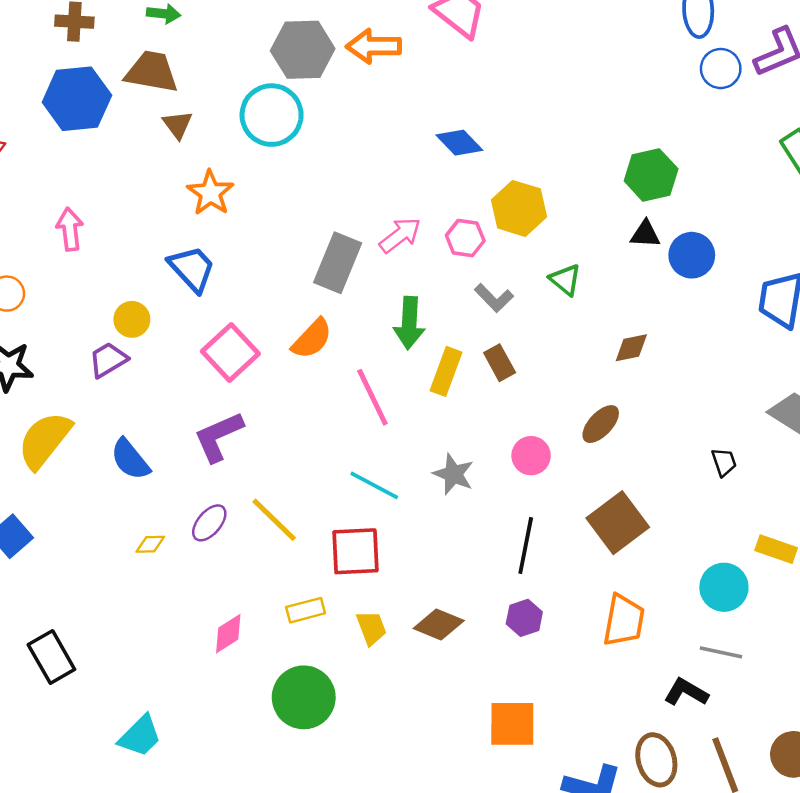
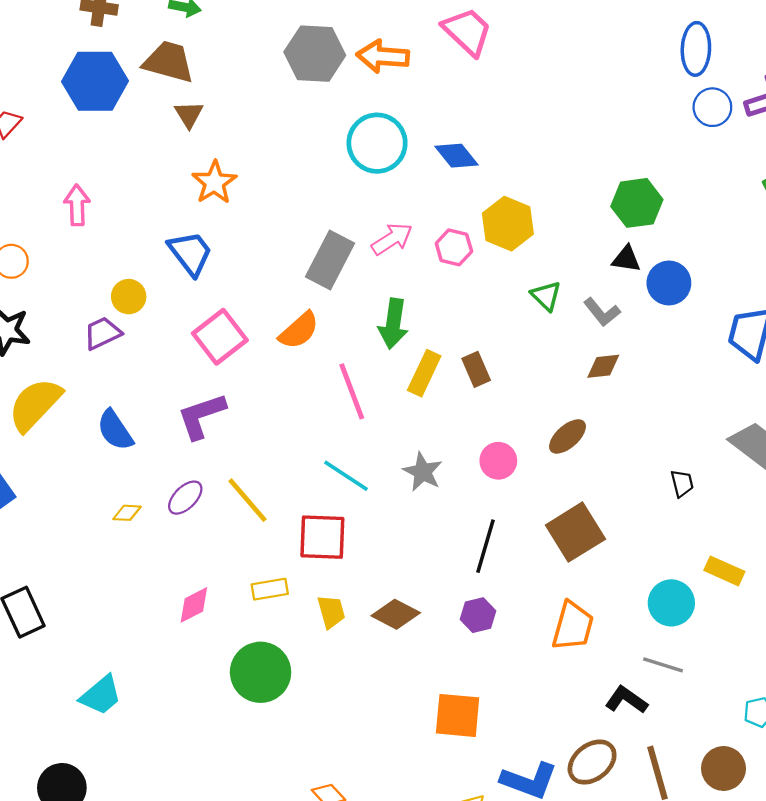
cyan circle: (272, 115) -> (377, 143), moved
gray L-shape: (494, 298) -> (602, 312), moved
brown ellipse: (656, 760) -> (592, 762), turned 63

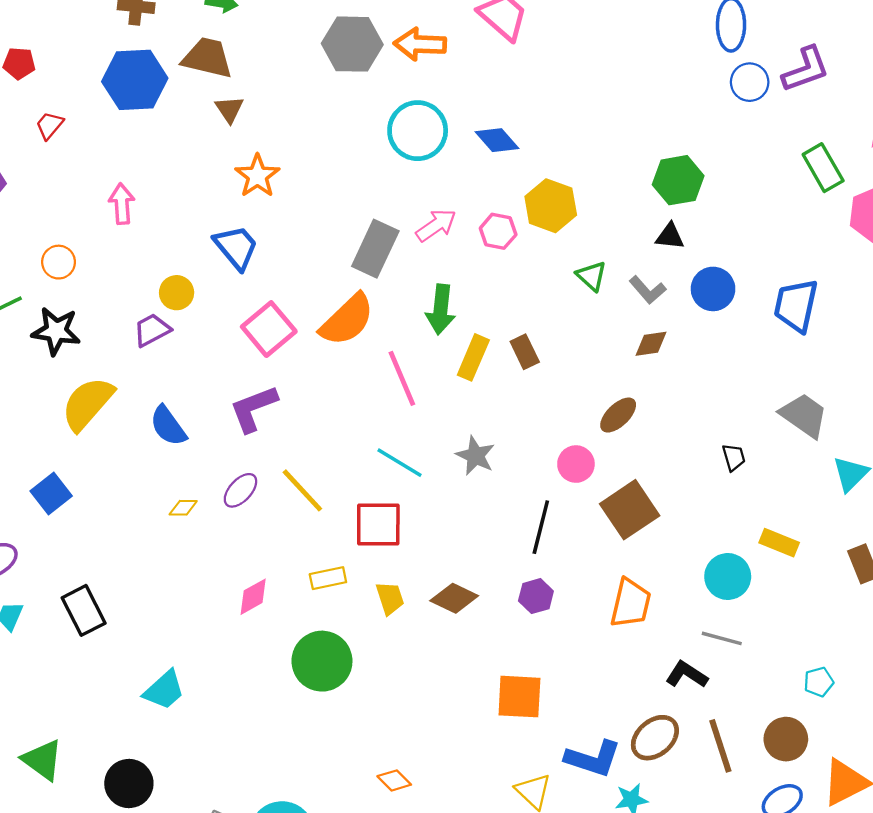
blue circle: (669, 283) -> (713, 289), moved
orange semicircle: (299, 330) -> (347, 320), size x1.4
pink circle: (498, 461) -> (576, 464), moved

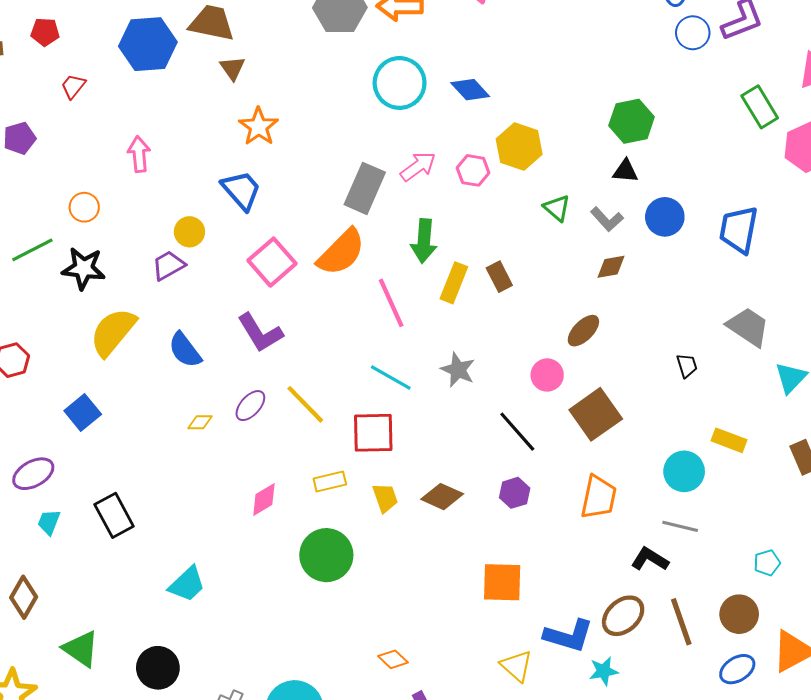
purple L-shape: (253, 409) -> (260, 333), turned -99
black line: (541, 527) -> (517, 432), turned -54

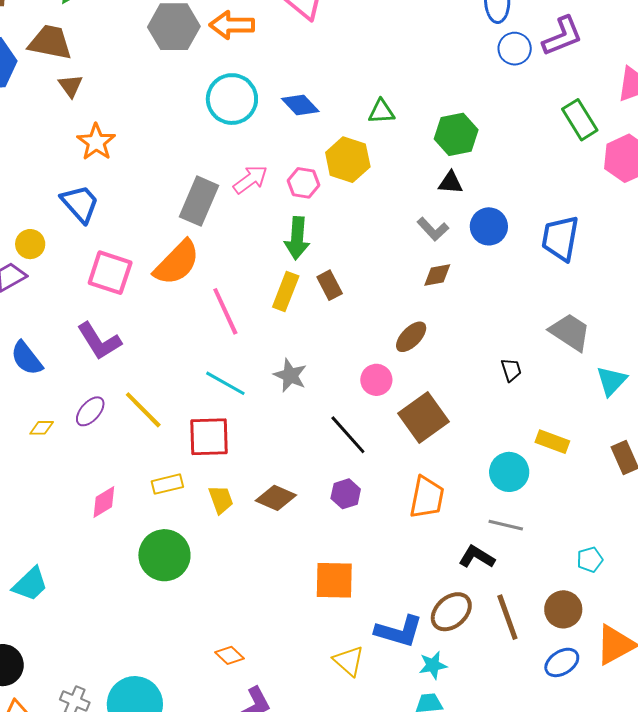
green triangle: (557, 208) -> (381, 112), moved, turned -44
green arrow: (424, 241) -> (297, 238), moved
pink square: (272, 262) -> (110, 273), turned -30

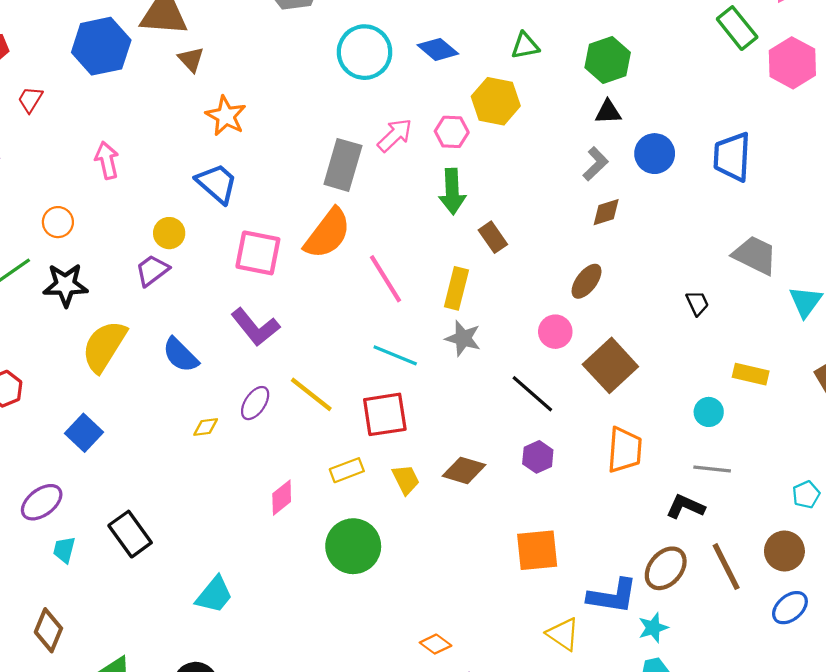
gray L-shape: (433, 229) -> (595, 164), turned -84
yellow rectangle: (286, 291) -> (456, 288), moved
cyan circle: (509, 472) -> (709, 412), size x0.7

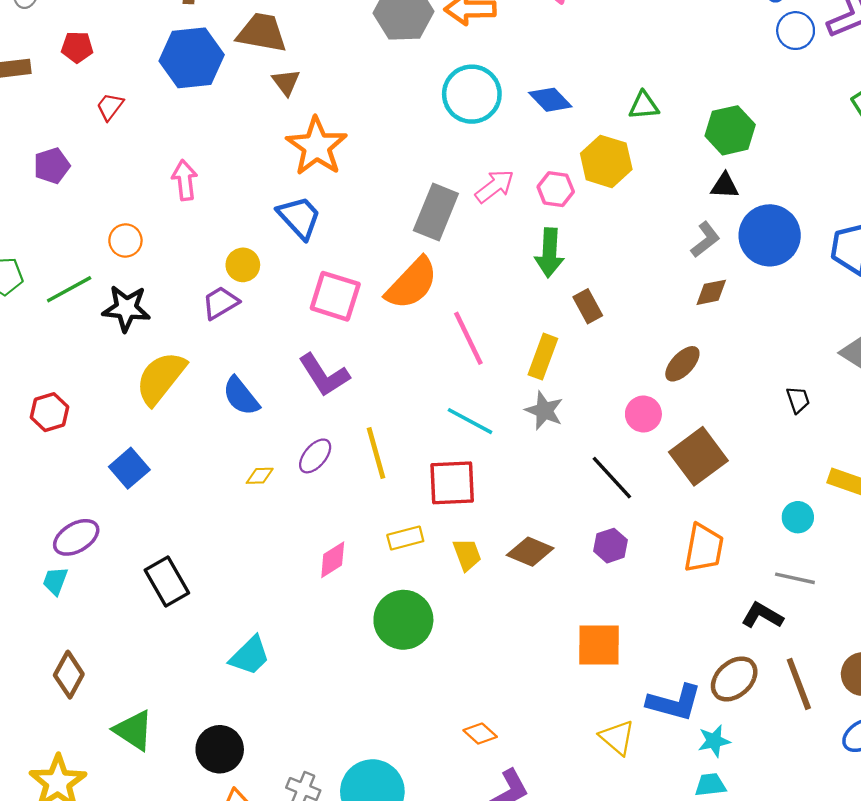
orange star: (226, 116) -> (317, 146), size x1.4
blue circle: (655, 154) -> (770, 235), size x1.4
yellow line: (311, 394) -> (376, 453), turned 30
cyan trapezoid: (64, 550) -> (55, 581), moved

